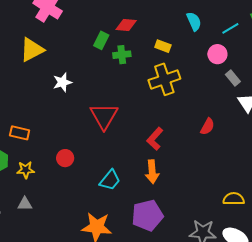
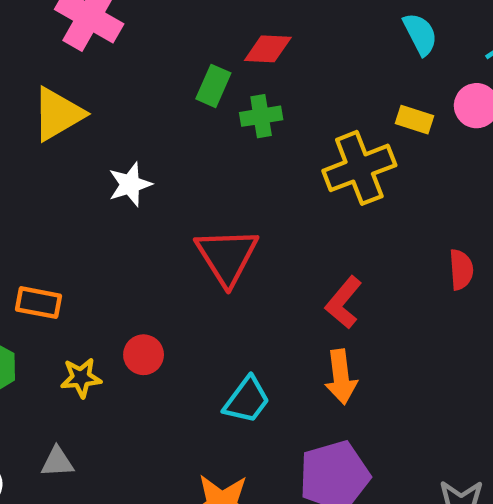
yellow rectangle: (163, 46) -> (415, 120), moved
red semicircle: (207, 126) -> (461, 270), turned -30
yellow star: (26, 170) -> (81, 378), moved

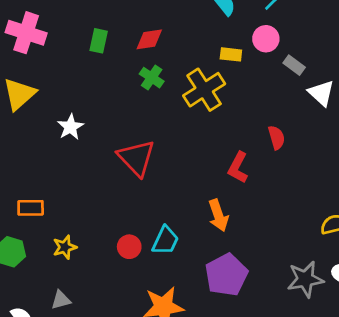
red diamond: (268, 49) -> (149, 39), moved
green rectangle: (213, 86) -> (99, 41), moved
green cross: (261, 116) -> (152, 78), moved, turned -35
red L-shape: (344, 302) -> (238, 167), moved
red circle: (144, 355) -> (129, 247), moved

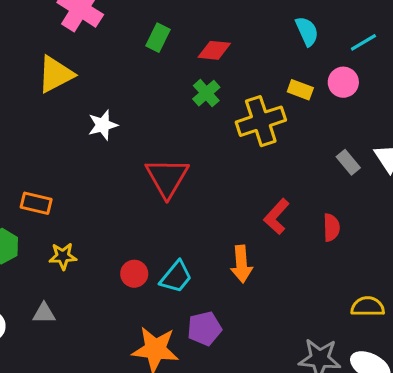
gray rectangle: (294, 65) -> (348, 162), moved
red semicircle: (276, 138) -> (331, 228), moved
purple pentagon: (226, 275) -> (204, 329), moved, size x0.7

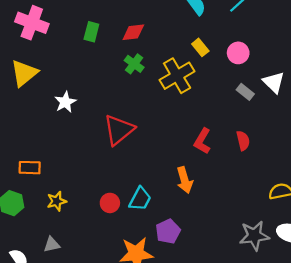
pink circle: (343, 82) -> (238, 53), moved
yellow rectangle: (300, 90) -> (200, 47), turned 42
red triangle: (167, 178) -> (119, 130), turned 32

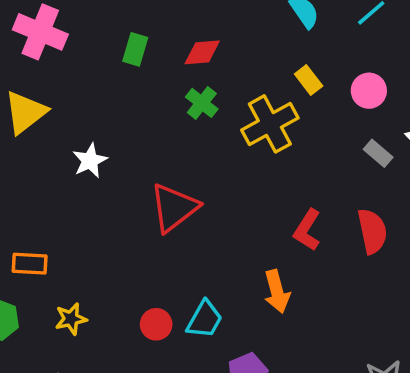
red semicircle: (243, 141) -> (372, 231), size x1.4

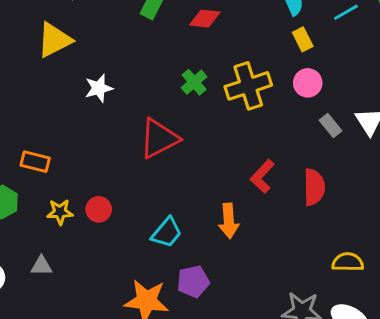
yellow rectangle: (309, 80) -> (303, 39), moved
pink circle: (369, 91) -> (308, 83), moved
green cross: (202, 103) -> (194, 82), moved
red circle: (156, 324) -> (99, 209), moved

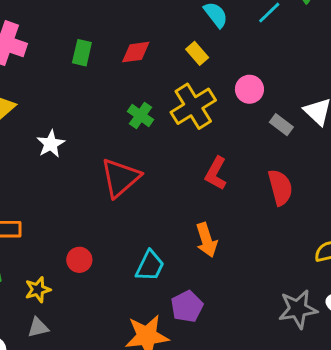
yellow rectangle: (303, 39) -> (197, 53), moved
red L-shape: (262, 176) -> (216, 173), moved
yellow star: (60, 212) -> (38, 290), moved

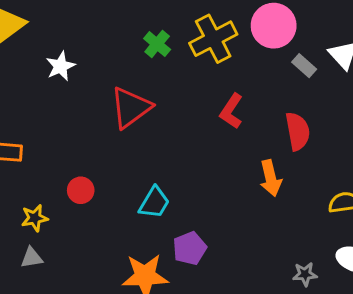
pink circle: (249, 89) -> (274, 26), size x1.5
orange arrow: (207, 240) -> (271, 178), moved
gray star: (298, 309) -> (305, 274), moved, size x0.6

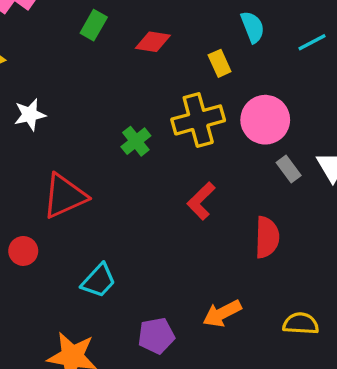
green cross: (157, 44) -> (136, 141), moved
red triangle: (131, 108) -> (64, 196), moved
orange arrow: (271, 178) -> (222, 313), moved, turned 64
purple pentagon: (190, 248) -> (156, 336), moved

